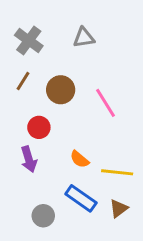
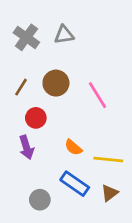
gray triangle: (84, 38) -> (64, 35), moved
brown line: (23, 81) -> (21, 87), moved

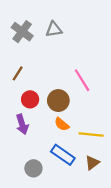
brown circle: (56, 83) -> (58, 101), moved

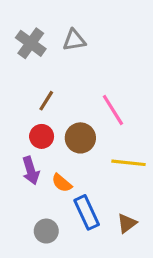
brown line: (18, 73) -> (46, 101), moved
orange semicircle: (62, 124) -> (62, 183), moved
yellow line: (91, 134) -> (128, 163), moved
blue rectangle: (63, 155) -> (87, 212), turned 30

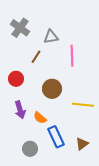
gray triangle: (74, 40) -> (51, 37), moved
brown line: (46, 101) -> (36, 57), moved
pink line: (113, 110) -> (72, 56), moved, turned 30
red circle: (42, 136) -> (16, 79), moved

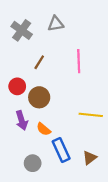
gray triangle: (51, 37) -> (56, 24), moved
brown circle: (52, 89) -> (39, 97), moved

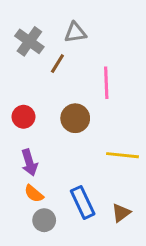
brown line: (39, 62) -> (57, 64), moved
brown circle: (39, 97) -> (75, 118), moved
orange semicircle: (44, 129) -> (34, 194), moved

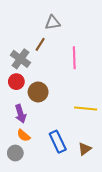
gray cross: (29, 41) -> (20, 59), moved
brown circle: (75, 118) -> (38, 92), moved
gray circle: (44, 220) -> (15, 153), moved

